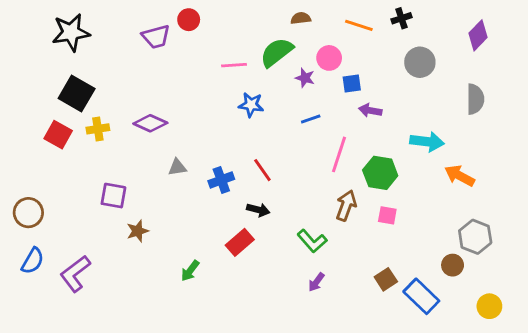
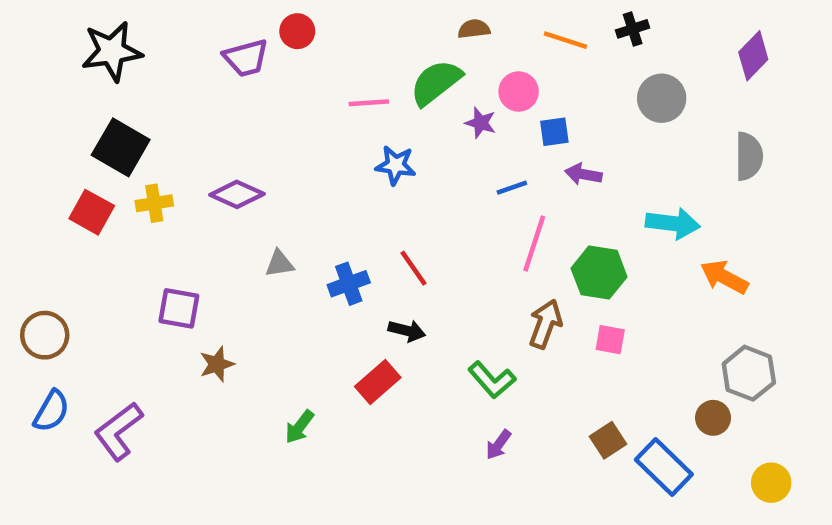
blue line: (311, 119) -> (512, 188), moved

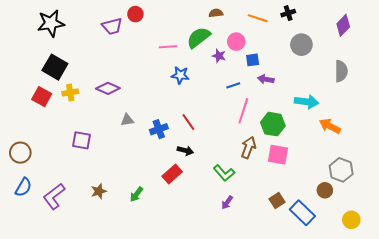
pink square: (610, 340) -> (278, 155), size x1.5
brown star: (217, 364) -> (99, 191), moved

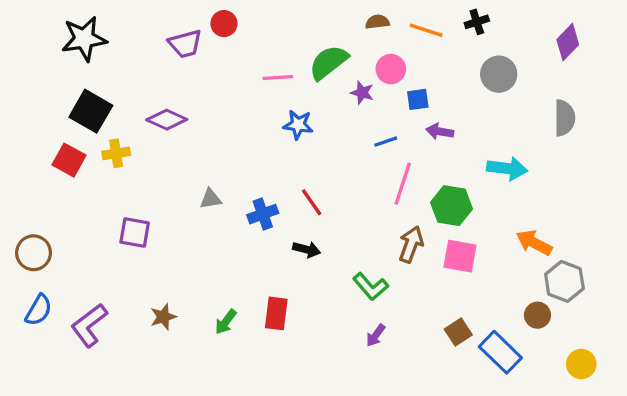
brown semicircle: (216, 13) -> (377, 22), moved
purple diamond: (108, 88) -> (167, 120), moved
orange arrow: (330, 126) -> (534, 243), moved
red rectangle: (172, 174) -> (276, 313), moved, turned -42

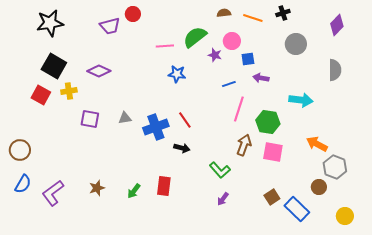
blue cross: (263, 214) -> (156, 127), size x1.4
purple square: (135, 233) -> (90, 119), moved

